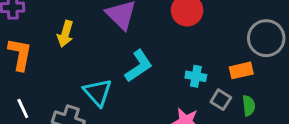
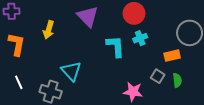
cyan L-shape: (139, 66) -> (115, 46), moved, turned -60
cyan cross: (196, 76) -> (140, 38), moved, turned -32

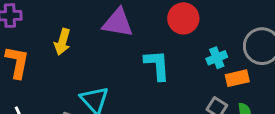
purple triangle: (88, 16) -> (118, 23), turned -35
cyan cross: (140, 38) -> (217, 58), moved

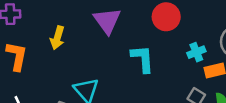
purple triangle: (118, 23) -> (107, 21), turned 44

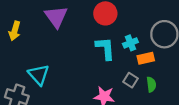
cyan L-shape: (143, 59) -> (105, 48), moved

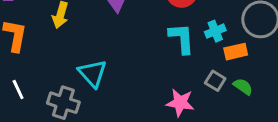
green semicircle: (151, 84) -> (243, 87), turned -48

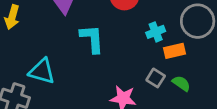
cyan L-shape: (182, 38) -> (92, 39), moved
cyan triangle: (93, 73) -> (42, 71), turned -32

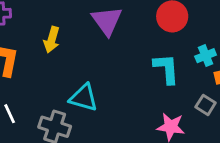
cyan L-shape: (92, 39) -> (166, 69), moved

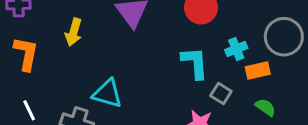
gray square: (206, 105) -> (221, 93), moved

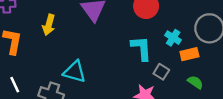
cyan cross: (236, 49) -> (173, 38), turned -35

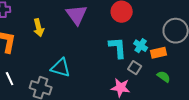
yellow arrow: (49, 25) -> (39, 28), turned -30
cyan cross: (173, 38) -> (141, 46), moved

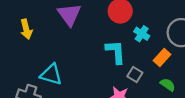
cyan cross: (141, 46) -> (142, 34), moved
orange rectangle: (159, 53) -> (162, 58), turned -35

